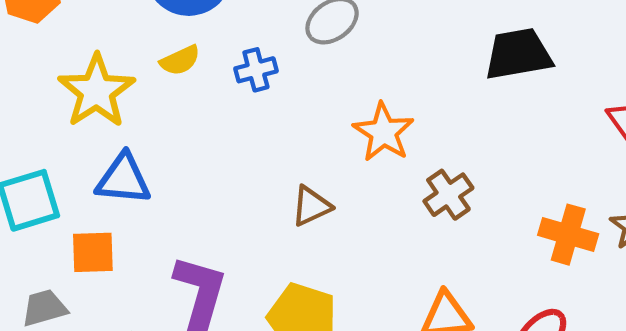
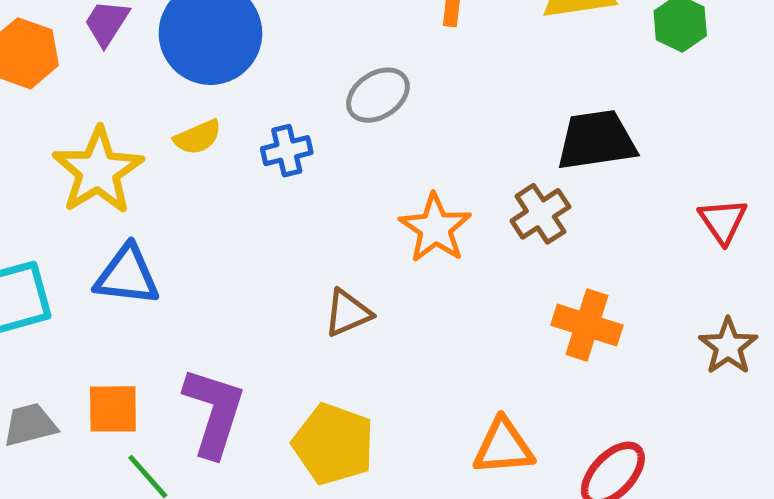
brown cross: (448, 195) -> (540, 214), moved
orange cross: (568, 235) -> (587, 325), moved
orange square: (93, 252) -> (113, 409), moved

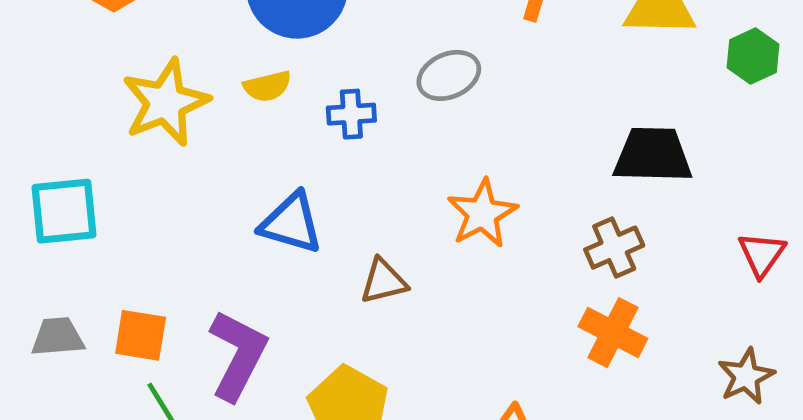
brown cross: (540, 214) -> (614, 248), moved
blue triangle: (127, 275) -> (291, 223), moved

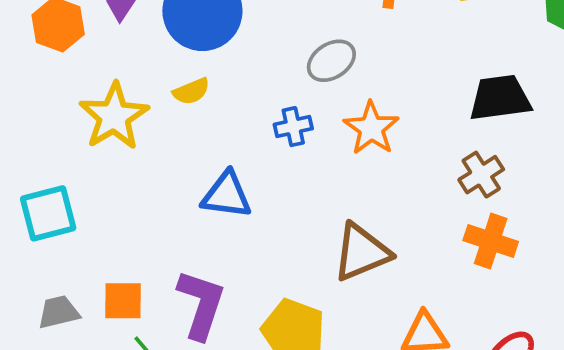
blue cross: (351, 114) -> (293, 127), moved
orange star: (482, 214) -> (371, 128), moved
brown triangle: (384, 281) -> (362, 252), moved, size x1.6

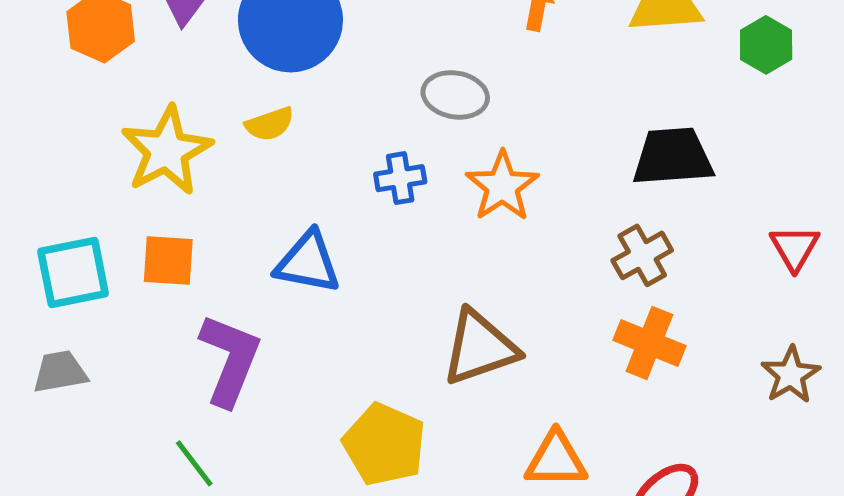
gray ellipse: (331, 61) -> (455, 95), turned 39
orange square: (123, 301) -> (168, 261), moved
purple L-shape: (201, 304) -> (230, 360), moved
gray trapezoid: (59, 312) -> (60, 372), moved

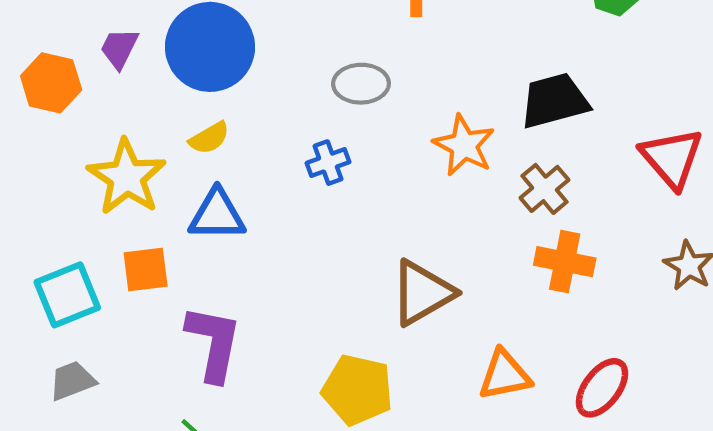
orange star: (502, 186) -> (464, 145), moved
red triangle: (795, 248) -> (672, 158), size x1.5
blue triangle: (308, 262) -> (217, 215), moved

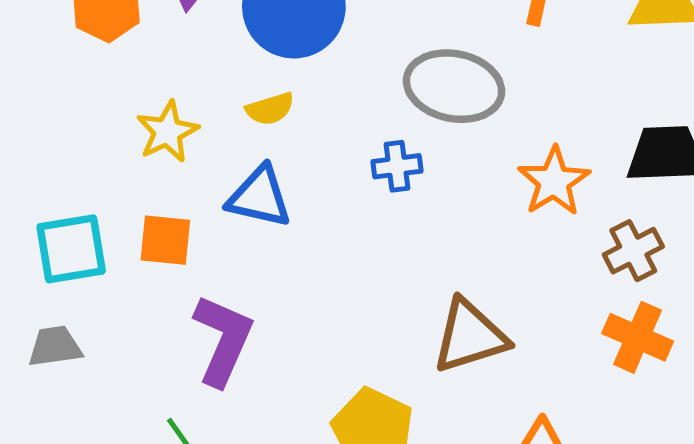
gray ellipse: (361, 84) -> (454, 86), size x1.5
yellow star: (127, 177) -> (167, 132), size x0.7

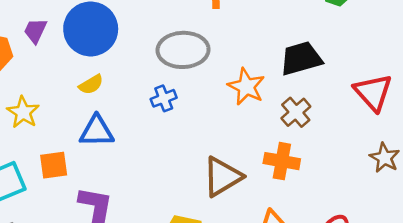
yellow star: (167, 132) -> (23, 112), moved
orange cross: (638, 337) -> (282, 161), moved

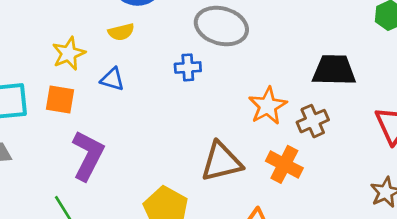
orange star: (246, 87) -> (268, 106), moved
yellow star: (23, 112) -> (69, 54), moved
blue triangle: (97, 131) -> (112, 79), size x0.7

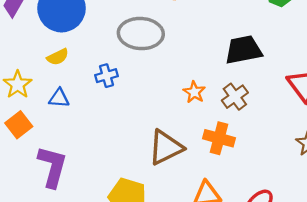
blue cross: (188, 67) -> (107, 76), moved
orange square: (60, 99) -> (19, 125), turned -35
orange star: (268, 106) -> (194, 92), size x0.7

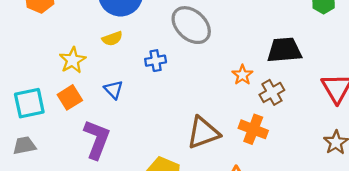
gray ellipse: (141, 34) -> (191, 25), turned 33
orange star: (194, 92) -> (242, 75), moved
blue triangle: (59, 98) -> (114, 90), moved, turned 36

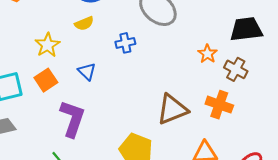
brown cross: (272, 92) -> (236, 69), turned -30

